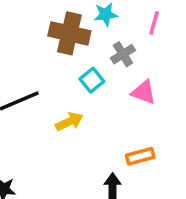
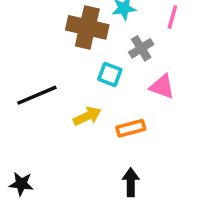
cyan square: (92, 80) -> (110, 74), turned -30
orange rectangle: (140, 156) -> (131, 128), moved

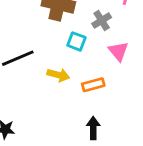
pink triangle: (162, 87) -> (118, 51), turned 30
yellow arrow: (87, 116) -> (58, 75), turned 40

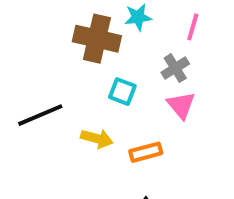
gray cross: (102, 21) -> (175, 68), moved

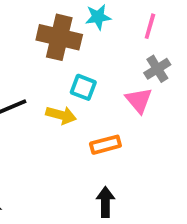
gray cross: (175, 68) -> (157, 69), moved
yellow arrow: (97, 139) -> (61, 115), moved

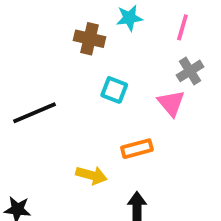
brown cross: (59, 37) -> (90, 39), size x0.7
yellow arrow: (61, 115) -> (91, 175), moved

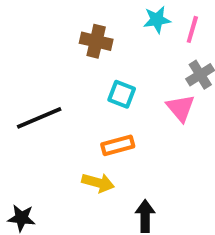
cyan star: (129, 18) -> (157, 20), moved
orange rectangle: (137, 149) -> (118, 145), moved

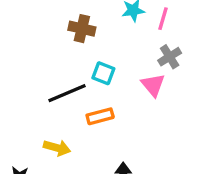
black line: (39, 118) -> (67, 93), moved
yellow arrow: (98, 183) -> (57, 148), moved

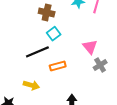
gray cross: (170, 57) -> (100, 65), moved
cyan square: (103, 73) -> (54, 34), moved, turned 32

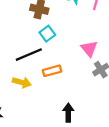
yellow arrow: (31, 85) -> (22, 82), moved

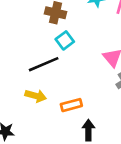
orange rectangle: (52, 71) -> (71, 105), moved

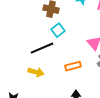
orange rectangle: (71, 105) -> (73, 66), moved

